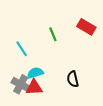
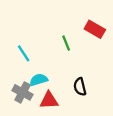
green line: (53, 34) -> (66, 43), moved
red triangle: (34, 87) -> (49, 100), moved

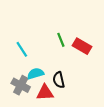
red rectangle: (95, 29) -> (82, 46), moved
black semicircle: (80, 87) -> (59, 80), moved

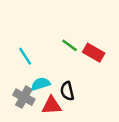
green line: (61, 40) -> (70, 45), turned -32

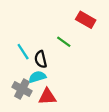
red rectangle: (94, 53) -> (86, 20), moved
black semicircle: (67, 91) -> (41, 59), moved

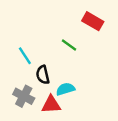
black semicircle: (41, 59) -> (43, 75), moved
cyan semicircle: (37, 77) -> (65, 89), moved

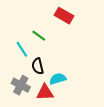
red rectangle: (93, 21) -> (64, 16), moved
green line: (69, 45) -> (39, 36), moved

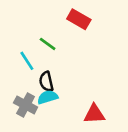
cyan semicircle: (58, 79) -> (48, 97), moved
red triangle: (45, 92) -> (94, 114), moved

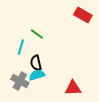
red rectangle: (79, 19) -> (83, 15), moved
cyan line: (27, 61) -> (21, 47), turned 49

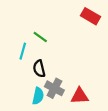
cyan semicircle: (37, 75) -> (38, 96), moved, turned 119
gray cross: (20, 81) -> (54, 88), moved

